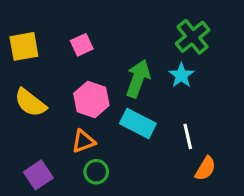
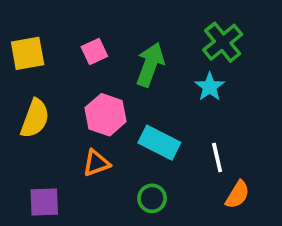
green arrow: (138, 79) -> (150, 65), moved
yellow semicircle: (30, 103) -> (35, 118), turned -108
green circle: (96, 172) -> (152, 198), moved
purple square: (38, 175) -> (44, 202), turned 32

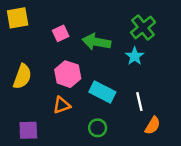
yellow square: (28, 53) -> (18, 18), moved
green arrow: (150, 65) -> (96, 42), turned -100

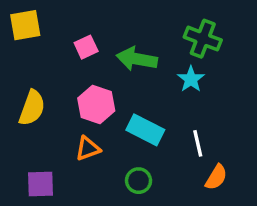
green cross: (143, 27) -> (203, 39), turned -30

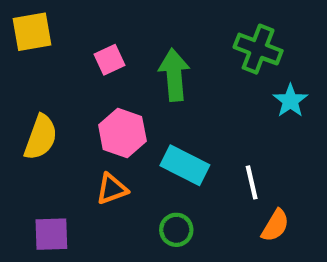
green arrow: (137, 59) -> (174, 75), turned 75
cyan star: (191, 79) -> (290, 101), moved

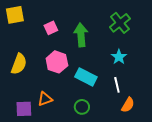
green cross: (258, 49) -> (120, 23), turned 30
cyan star: (290, 101) -> (119, 57), moved
orange triangle: (112, 189) -> (45, 99), moved

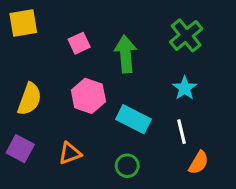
purple square: (24, 109) -> (20, 149), moved, turned 30

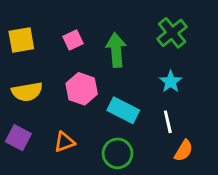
yellow square: (23, 23) -> (21, 40), moved
yellow semicircle: (29, 99) -> (27, 92), turned 60
green circle: (127, 166) -> (118, 153), size x1.4

